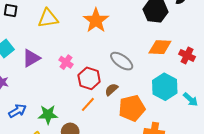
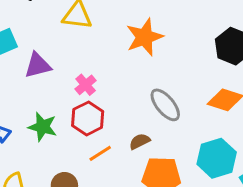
red hexagon: (89, 78) -> (88, 118), moved
green star: (48, 115) -> (43, 127), moved

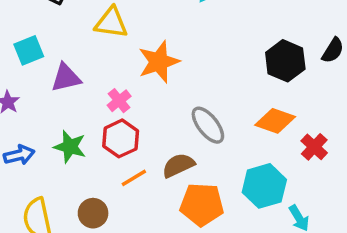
orange star: (144, 37) -> (159, 62), moved
brown semicircle: (140, 141) -> (178, 165), size x1.4

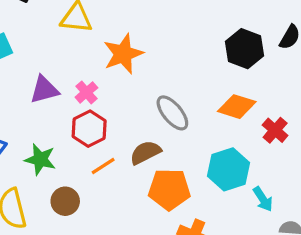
purple triangle: (66, 78) -> (44, 90), moved
green star: (70, 147) -> (40, 159), moved

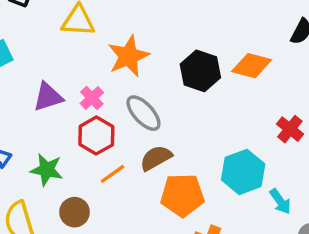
black hexagon: (244, 49) -> (200, 71), moved
orange diamond: (237, 107) -> (252, 66), moved
gray ellipse: (172, 113) -> (143, 113), moved

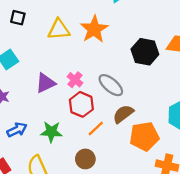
orange star: (128, 56) -> (94, 29), moved
brown circle: (75, 212) -> (85, 159), moved

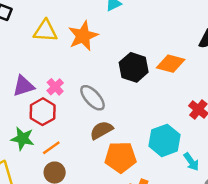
red hexagon: (81, 104) -> (43, 112), moved
orange line: (96, 129) -> (51, 148), moved

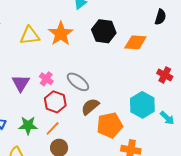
black hexagon: (134, 67) -> (104, 31), moved
purple triangle: (23, 86) -> (21, 83), turned -30
red hexagon: (43, 112) -> (55, 102), moved

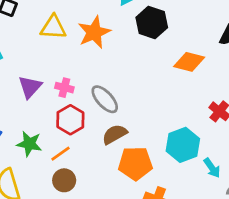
black hexagon: (104, 31) -> (152, 23), moved
pink cross: (46, 79) -> (64, 88), turned -32

